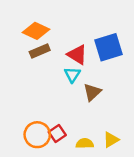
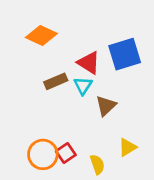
brown rectangle: (40, 51) -> (56, 81), moved
yellow triangle: (111, 140) -> (127, 147), moved
yellow semicircle: (85, 143) -> (97, 164), turned 72

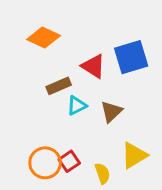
cyan triangle: (83, 86) -> (77, 105), moved, turned 30
yellow triangle: (127, 147) -> (134, 155), size x1.4

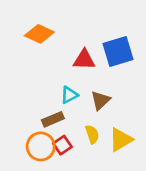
red triangle: (93, 66) -> (84, 60), turned -30
brown rectangle: (59, 86) -> (53, 119), moved
yellow semicircle: (102, 173) -> (92, 134), moved

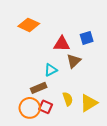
blue square: (118, 52) -> (87, 38), size x0.6
brown triangle: (100, 100) -> (74, 61), moved
red square: (62, 145) -> (46, 107), turned -32

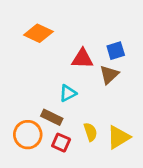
brown triangle: (74, 61) -> (109, 75), moved
brown rectangle: (39, 88) -> (52, 117), turned 49
orange circle: (30, 108) -> (28, 135), moved

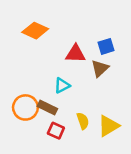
orange circle: (28, 135) -> (25, 107), moved

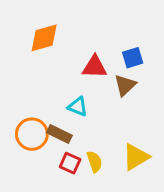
orange diamond: (35, 31) -> (44, 38), turned -40
cyan triangle: (62, 85) -> (78, 107), turned 49
yellow semicircle: (83, 121) -> (94, 162), moved

